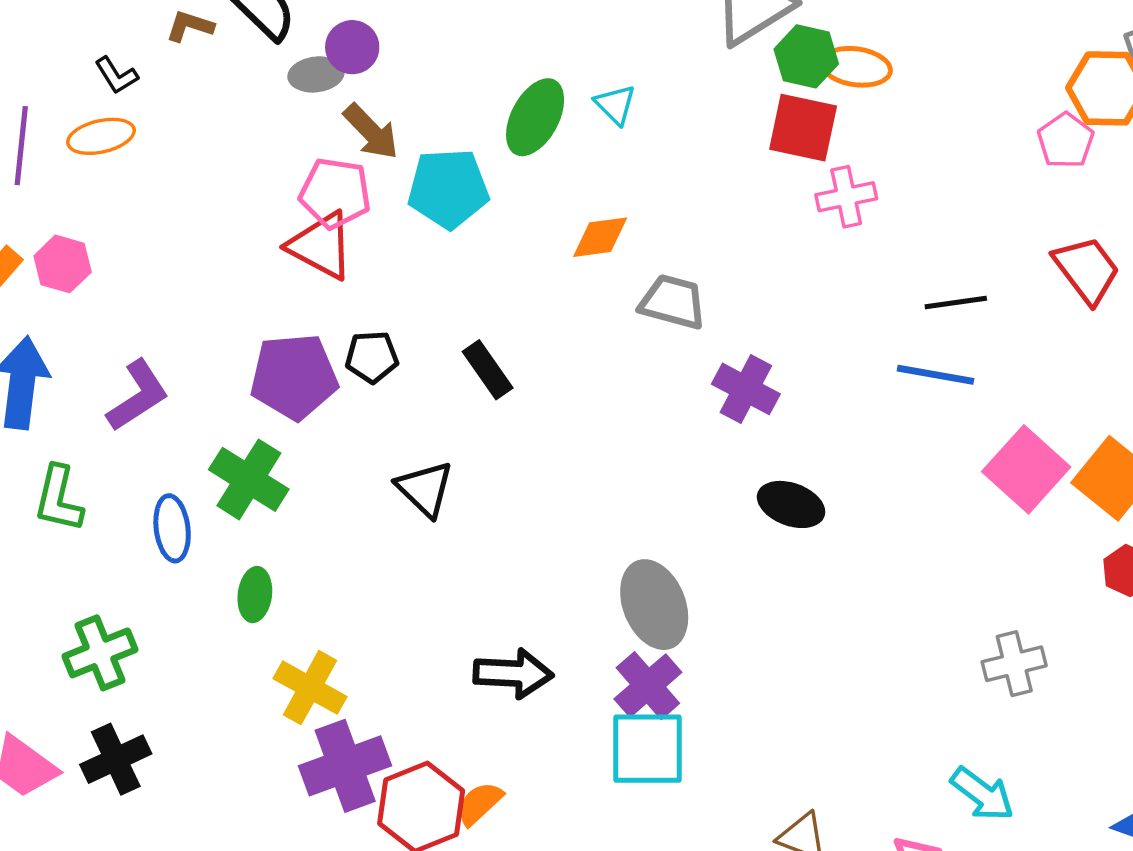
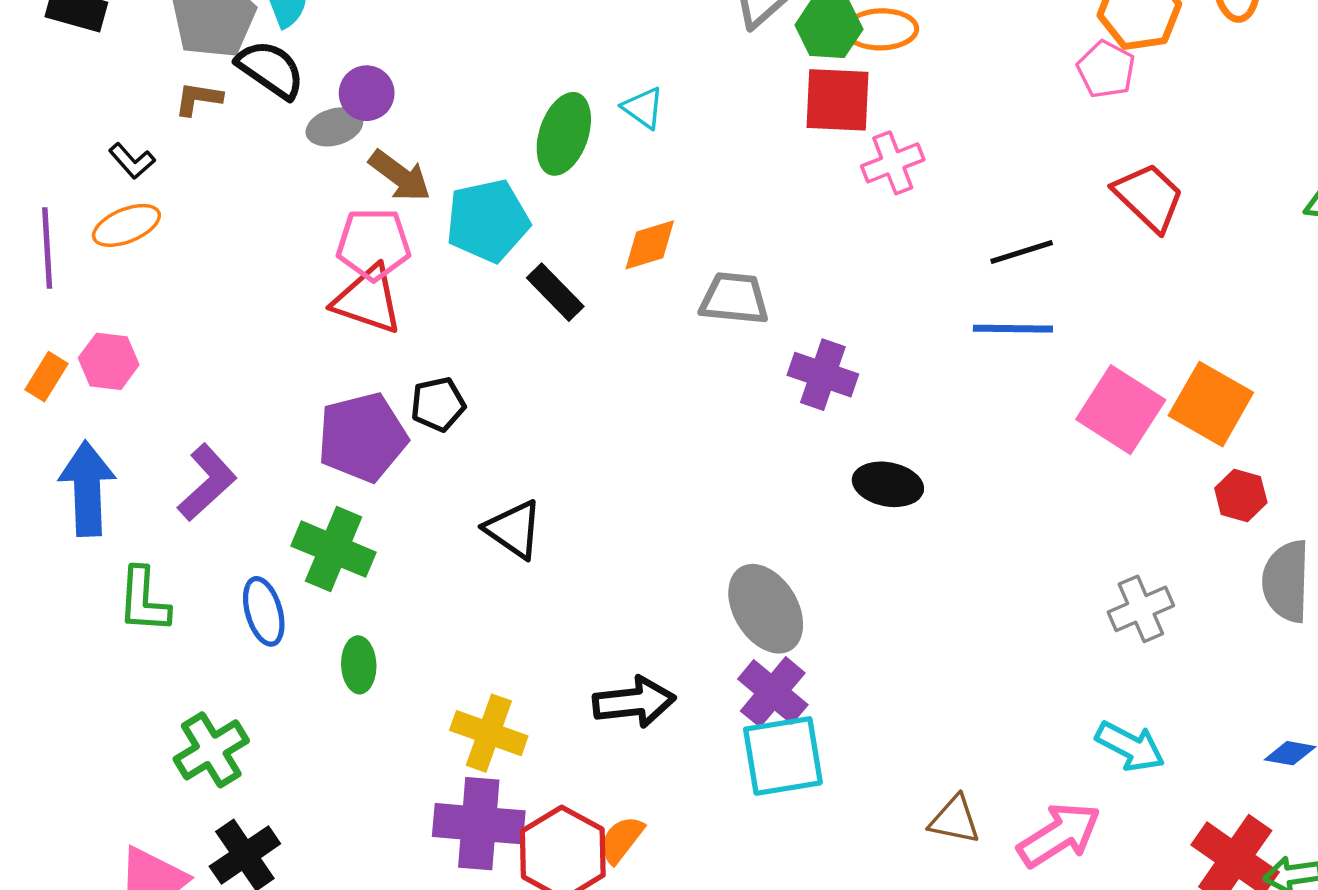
black rectangle: (488, 370) -> (555, 292), moved
yellow cross: (310, 688) -> (489, 733), moved
purple cross: (345, 766) -> (479, 824), turned 34

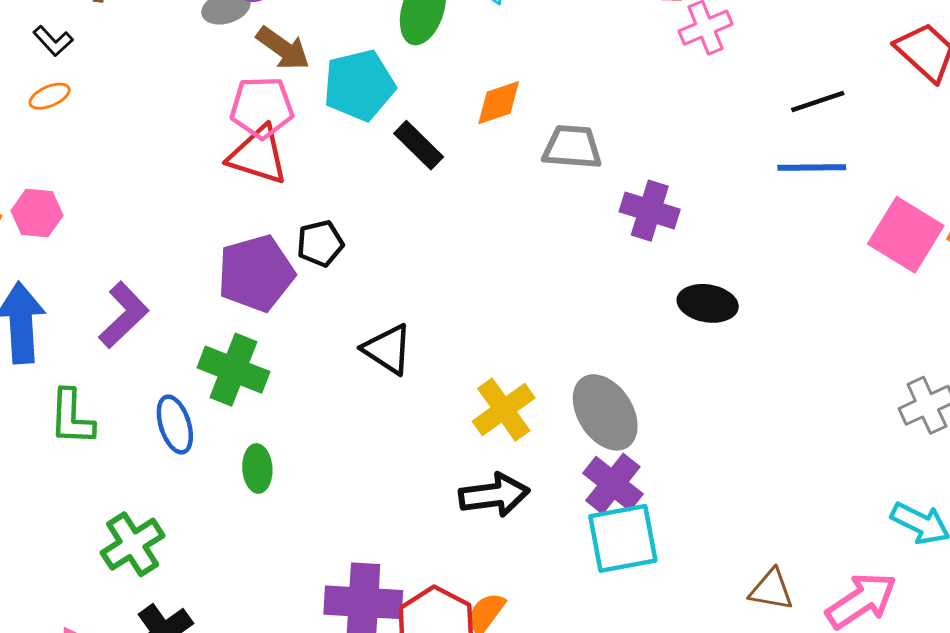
orange ellipse: (126, 225) -> (50, 96), size x0.7
yellow cross: (489, 733) -> (504, 410), moved, turned 36

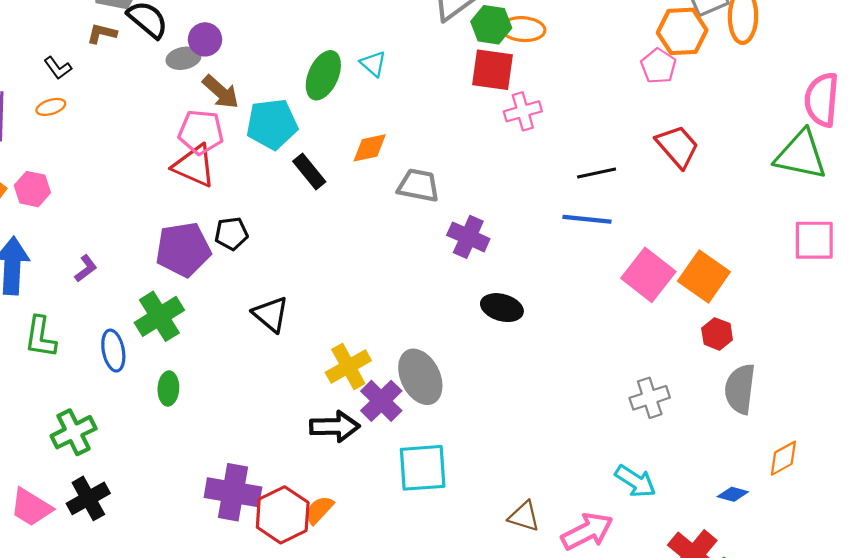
purple L-shape: (124, 315) -> (86, 269), size x0.6
green cross: (233, 370) -> (159, 316), turned 30
purple cross: (613, 484) -> (381, 401), moved

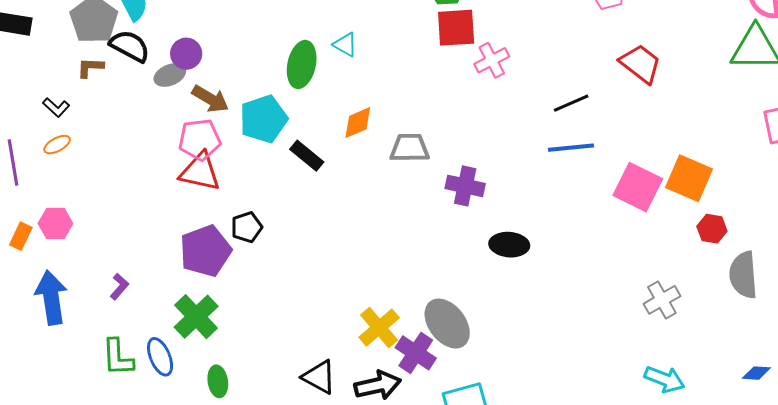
black triangle: (271, 314) -> (319, 377), moved
green L-shape: (40, 337) -> (118, 357), moved

